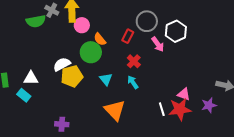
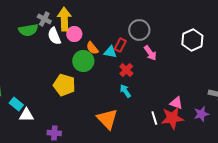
white hexagon: (176, 31) -> (192, 40), moved
white semicircle: (62, 64) -> (54, 36), moved, turned -84
yellow pentagon: (72, 76) -> (64, 85), turned 30
white triangle: (31, 78) -> (26, 115), moved
cyan triangle: (106, 79) -> (110, 52), moved, turned -40

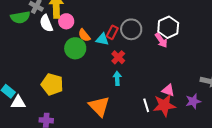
gray circle: (139, 30) -> (131, 29), moved
white hexagon: (192, 40) -> (168, 27), moved
pink arrow: (150, 53) -> (161, 40), moved
yellow pentagon: (64, 85) -> (52, 84), moved
cyan arrow: (125, 91) -> (117, 78), turned 32

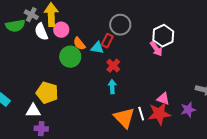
gray circle: (131, 29) -> (120, 25), moved
white triangle: (18, 102) -> (33, 111), moved
orange triangle: (99, 106) -> (124, 118), moved

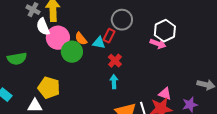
green semicircle: (15, 26) -> (17, 59), moved
pink circle: (61, 30) -> (58, 38), moved, size x1.5
pink arrow: (156, 49) -> (158, 44), turned -35

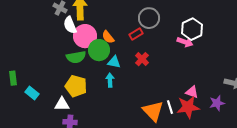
red rectangle: (109, 36) -> (136, 34), turned 32
cyan triangle: (99, 43) -> (114, 62), moved
green semicircle: (17, 59) -> (76, 57), moved
cyan arrow: (114, 82) -> (110, 80), moved

